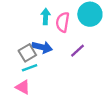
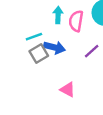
cyan line: (30, 68) -> (34, 37), moved
pink triangle: (23, 87) -> (68, 90), moved

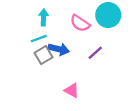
cyan arrow: (58, 15) -> (44, 17), moved
pink semicircle: (76, 21) -> (80, 23), turned -66

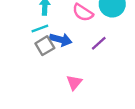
pink triangle: (72, 90) -> (74, 82), turned 42

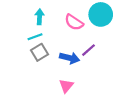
blue arrow: (61, 40) -> (70, 58), moved

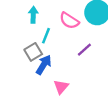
cyan line: (35, 37) -> (46, 36), moved, turned -48
blue arrow: (70, 58) -> (44, 65), moved, turned -72

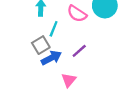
purple line: (84, 50) -> (79, 51), moved
blue arrow: (44, 65) -> (51, 58), turned 30

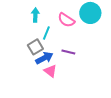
purple line: (79, 51) -> (68, 52), turned 56
pink triangle: (69, 80) -> (50, 71), moved, turned -32

